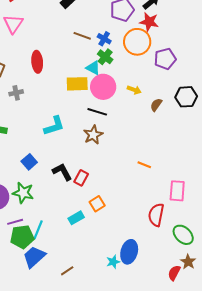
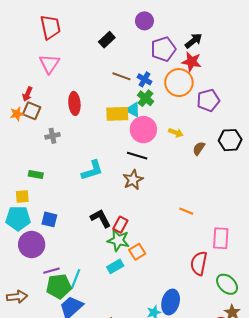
yellow rectangle: (77, 84) -> (117, 114), moved
blue square: (29, 162) -> (49, 219), moved, turned -35
green star: (23, 193) -> (118, 240), moved

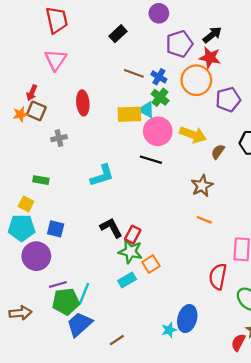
yellow arrow: (176, 133) -> (193, 135), size x1.6
brown star: (133, 180) -> (202, 186), moved
yellow square: (22, 196) -> (26, 204), turned 32

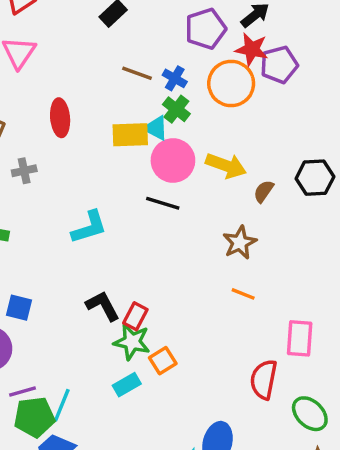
purple pentagon: (228, 100) -> (279, 65), moved

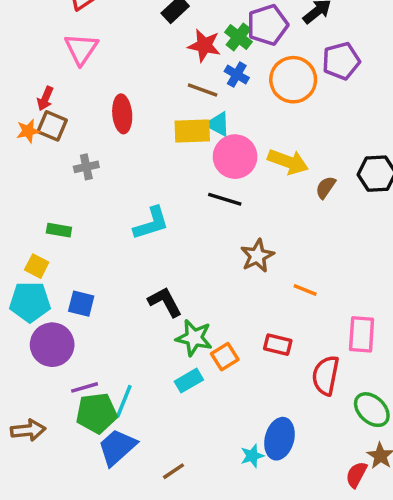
red star: (252, 49) -> (204, 45), moved
brown line: (137, 73) -> (203, 90), moved
green cross: (176, 109) -> (238, 37), moved
brown star: (240, 243) -> (257, 256), moved
red rectangle: (135, 316) -> (278, 345), moved, turned 76

